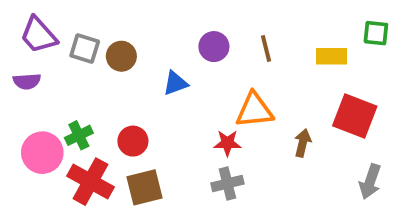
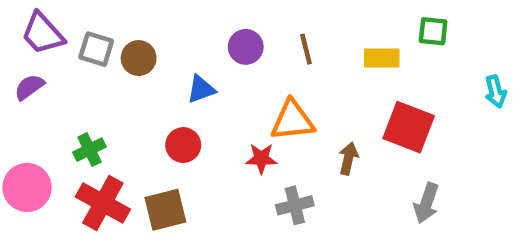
purple semicircle: (27, 81) -> (29, 87), turned 148
red circle: (133, 141) -> (183, 145), moved
pink circle: (42, 153) -> (27, 187), moved
gray cross: (227, 183) -> (295, 205), moved

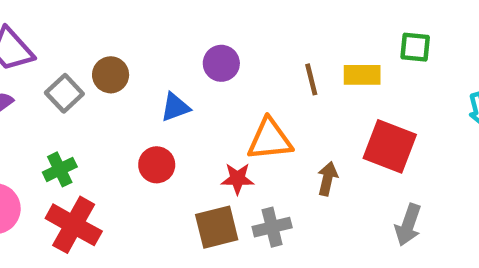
gray square: (96, 49) -> (64, 93), moved, turned 30
brown line: (306, 49) -> (311, 79), moved
brown square: (165, 210) -> (217, 227), moved

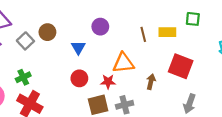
blue triangle: (175, 107) -> (78, 48), turned -40
red circle: (157, 165) -> (79, 78), moved

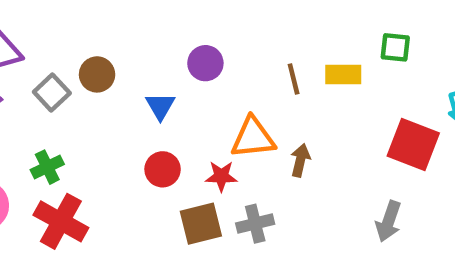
red square: (181, 66) -> (413, 145), moved
brown arrow: (151, 82) -> (300, 160), moved

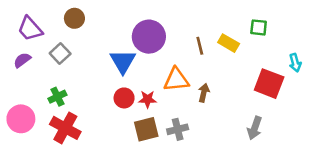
purple circle: (205, 63) -> (149, 37), size x1.6
brown circle: (97, 74) -> (74, 18), moved
yellow rectangle: (343, 74) -> (229, 43), turned 30
blue triangle: (160, 106) -> (123, 61), size x1.5
red star: (221, 176) -> (148, 99), moved

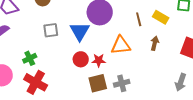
gray square: (60, 54) -> (51, 30), moved, turned 35
brown arrow: (204, 93) -> (155, 43), moved

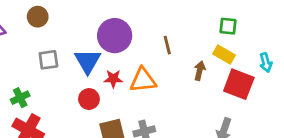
yellow rectangle: (161, 17) -> (224, 54), moved
brown arrow: (155, 43) -> (200, 71), moved
red star: (99, 60) -> (113, 79), moved

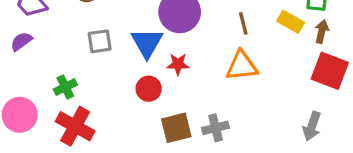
yellow rectangle: (224, 54) -> (291, 22), moved
brown arrow: (200, 71) -> (322, 32), moved
orange triangle: (143, 80) -> (242, 66), moved

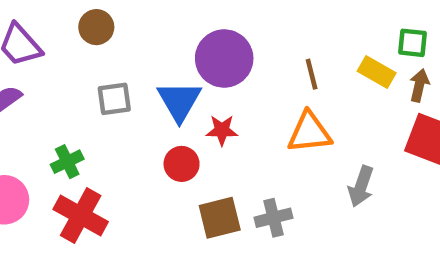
gray arrow: (312, 126) -> (361, 186), moved

